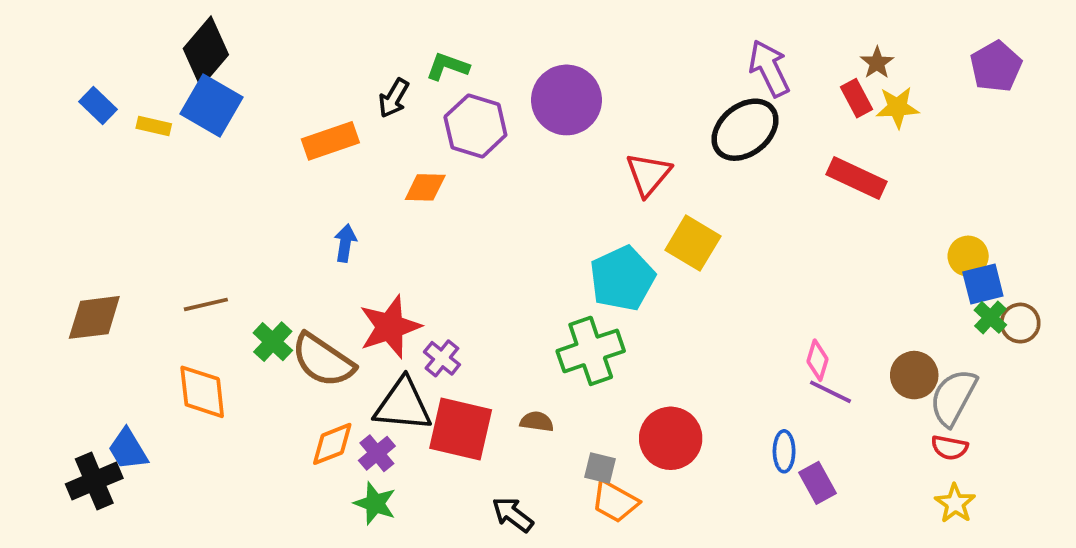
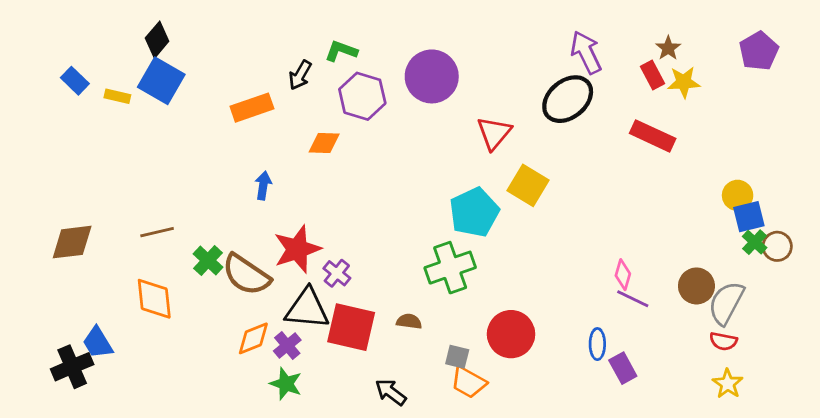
black diamond: (206, 52) -> (157, 40), size x0.7

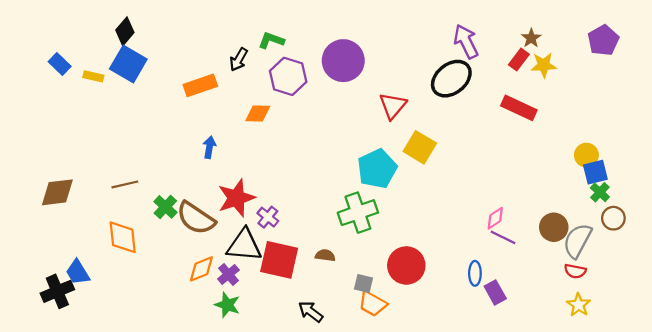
red rectangle: (653, 75) -> (519, 59), turned 65
brown circle: (777, 246) -> (613, 218), moved
pink diamond: (623, 275) -> (495, 218), turned 40

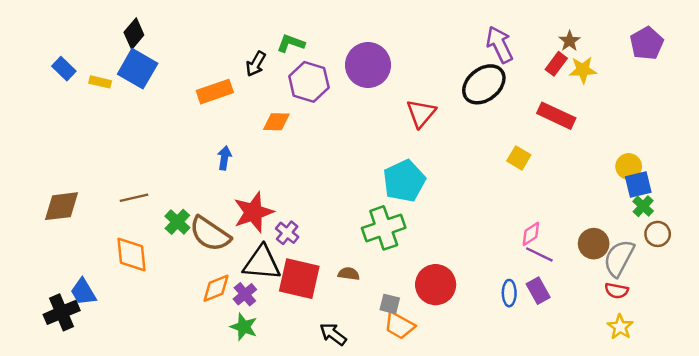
yellow square: (420, 147) -> (519, 158), moved, size x0.7
purple rectangle: (495, 292) -> (538, 291), moved

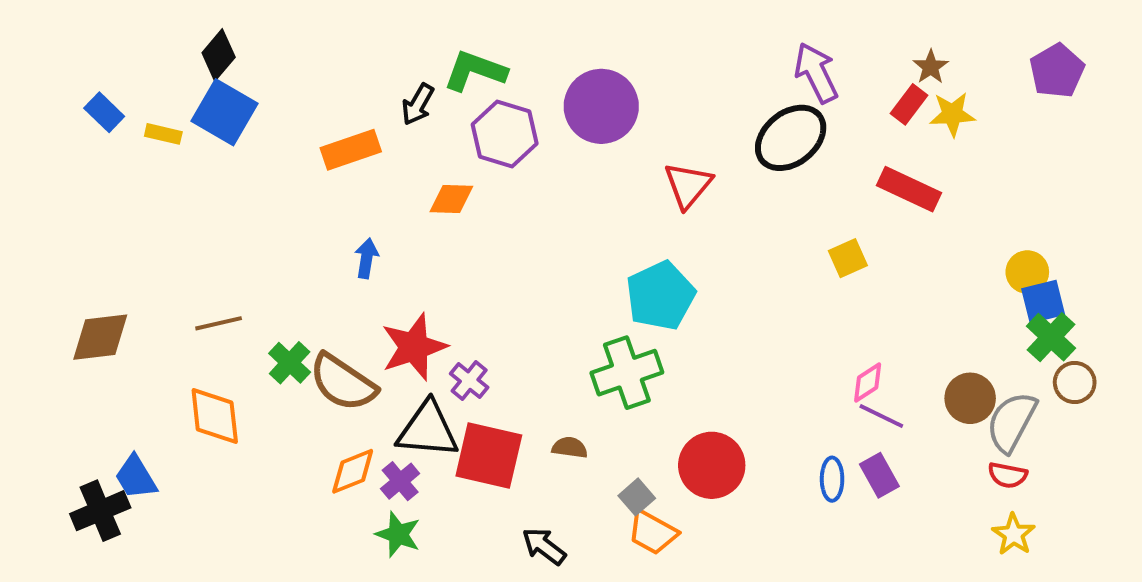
green L-shape: (291, 43) -> (475, 71), size x1.4
yellow square: (519, 158) -> (848, 258), turned 35
green cross: (643, 206) -> (1051, 337), size x1.4
gray square: (390, 304) -> (637, 497), turned 35

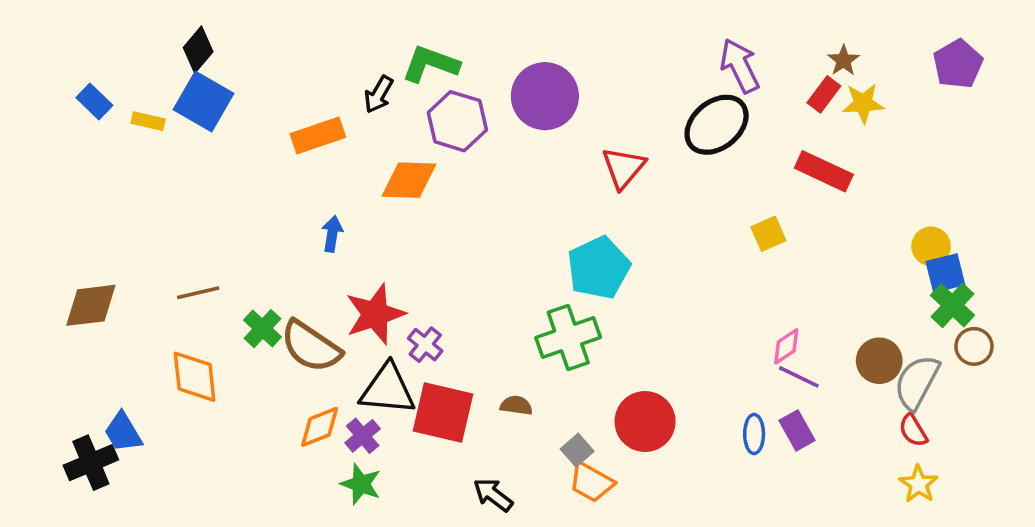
orange diamond: (451, 199) -> (409, 180), size x1.4
red semicircle: (1008, 475) -> (913, 430), turned 48

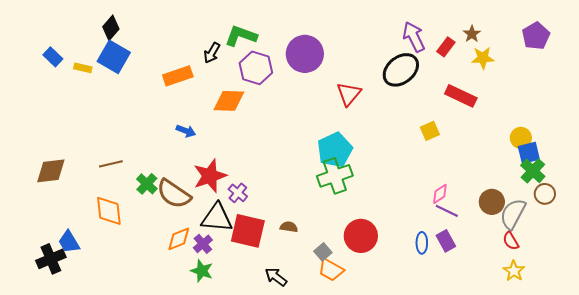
red rectangle: (824, 94) -> (446, 47), moved
blue arrow: (332, 234) -> (186, 131), turned 102
green cross: (568, 337) -> (335, 176), moved

